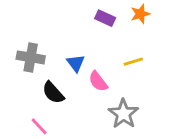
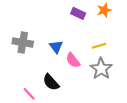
black semicircle: (53, 93) -> (51, 82), moved
gray star: (123, 114) -> (101, 69), moved

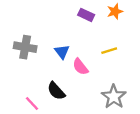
gray star: (101, 69) -> (114, 97), moved

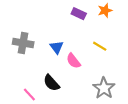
yellow line: (109, 51) -> (100, 46), turned 48

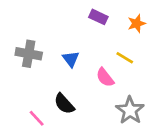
orange star: (105, 10) -> (137, 23), moved
pink semicircle: (73, 61) -> (105, 77), moved

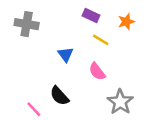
gray cross: (29, 54) -> (27, 24), moved
yellow line: (125, 58) -> (101, 40), moved

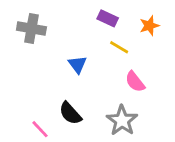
pink semicircle: (97, 71) -> (135, 82), moved
gray star: (120, 102) -> (122, 121), moved

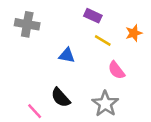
orange star: (149, 26) -> (134, 33), moved
blue triangle: (77, 64) -> (67, 55), turned -42

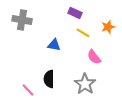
black semicircle: (61, 98) -> (49, 79), turned 42

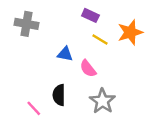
orange star: (108, 27) -> (130, 32), size x1.5
pink semicircle: (94, 57) -> (88, 68), moved

